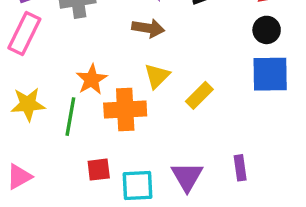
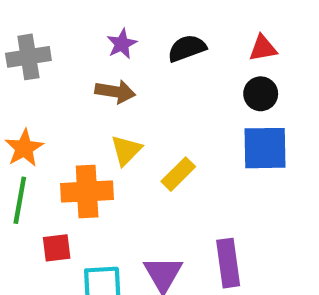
orange star: (92, 79) -> (24, 148), moved
purple rectangle: (240, 168) -> (228, 263), size x1.5
red square: (99, 170) -> (57, 248), moved

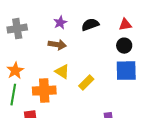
yellow triangle: (126, 150) -> (62, 72), turned -42

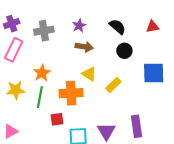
purple star: (60, 23) -> (79, 26), moved
black semicircle: (90, 25) -> (117, 27), turned 60
black circle: (124, 46) -> (124, 51), moved

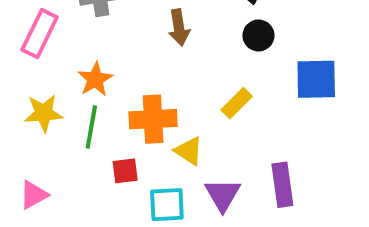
brown arrow: (84, 47) -> (179, 28), turned 72
yellow triangle: (89, 74) -> (189, 151), moved

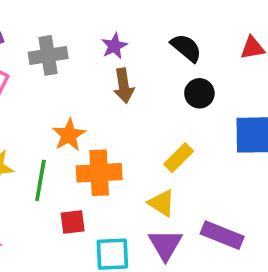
orange star: (95, 79) -> (69, 135), moved
yellow triangle: (189, 151) -> (162, 203), moved
purple rectangle: (282, 185) -> (222, 235), turned -60

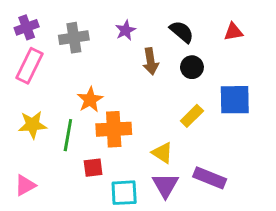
brown arrow: (124, 86) -> (151, 61), moved
yellow rectangle: (179, 158) -> (192, 116), moved

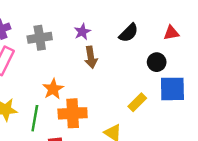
black semicircle: (182, 32) -> (129, 33), turned 95
brown arrow: (151, 61) -> (91, 57), moved
black circle: (192, 67) -> (157, 62), moved

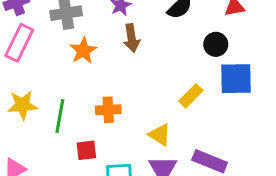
orange star: (53, 89) -> (83, 51), moved
orange cross: (73, 113) -> (108, 110), size x0.7

